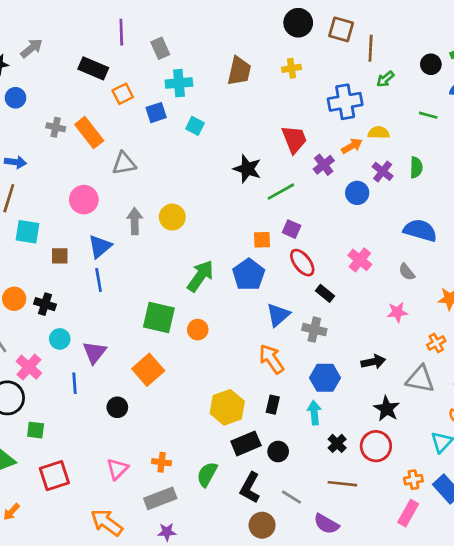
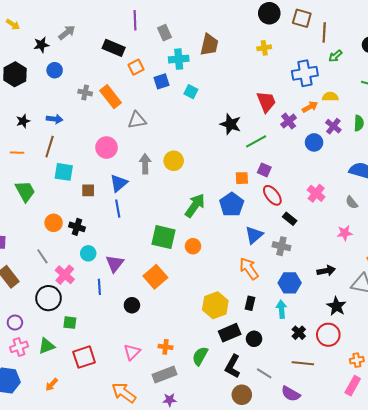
brown trapezoid: (239, 71) -> (209, 45), moved

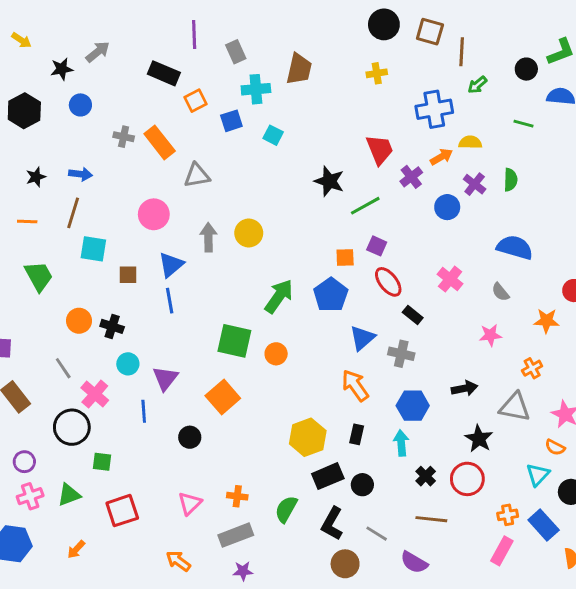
orange arrow: (124, 393) -> (178, 561), size x0.7

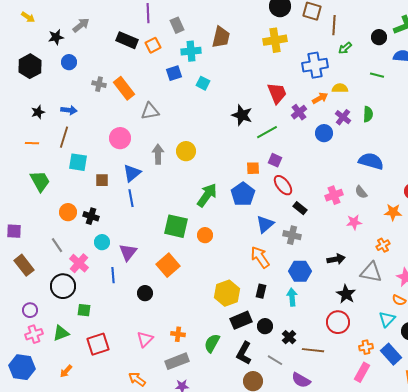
yellow cross: (377, 73) -> (275, 40), size x1.6
orange square: (196, 101) -> (153, 45), moved
pink cross: (450, 279) -> (334, 195), moved, turned 30
black cross: (426, 476) -> (289, 337), moved

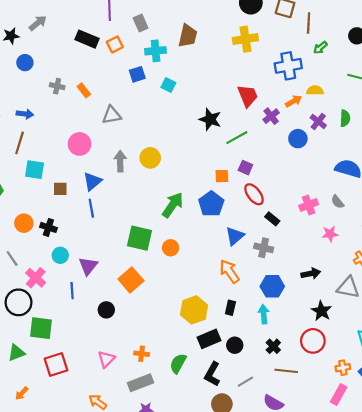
orange rectangle: (124, 88) -> (84, 90), size x0.6
green square: (84, 310) -> (41, 328), size x1.6
black cross: (289, 337) -> (273, 346), moved
gray line: (275, 360) -> (245, 382), turned -63

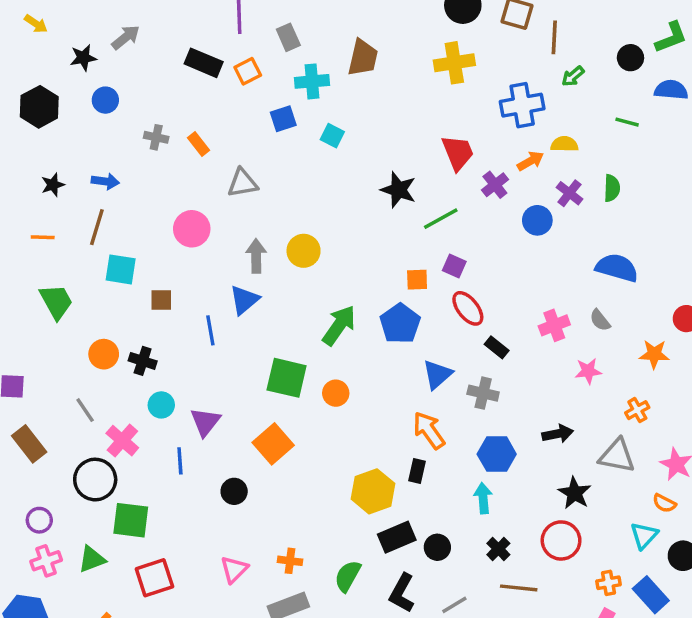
blue triangle: (92, 181) -> (244, 300), moved
black rectangle: (230, 308) -> (417, 471), moved

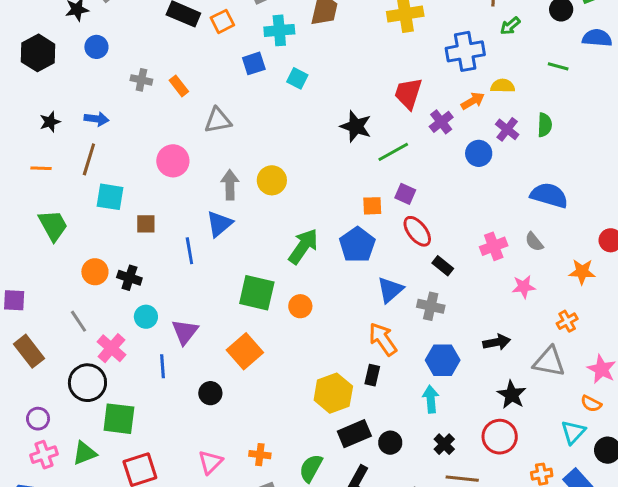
red trapezoid: (458, 153) -> (408, 93), turned -140

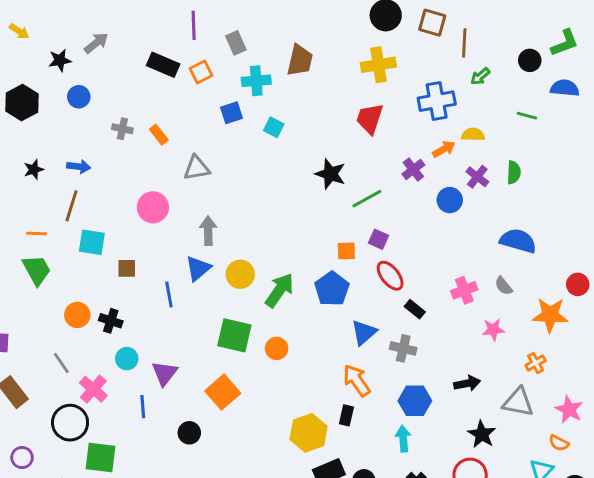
red trapezoid: (408, 93) -> (370, 119), moved
orange line: (41, 168) -> (37, 234), moved
yellow circle: (272, 180) -> (240, 274), moved
orange star: (582, 272) -> (550, 315), size x1.4

